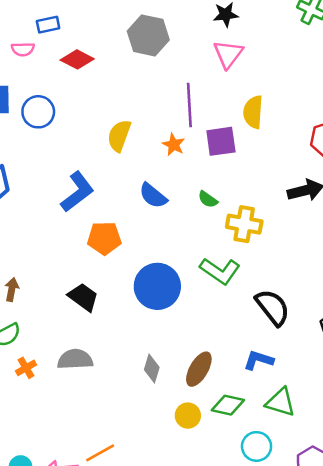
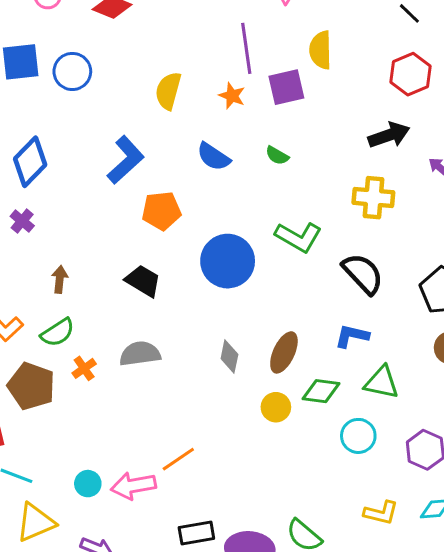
yellow cross: (244, 224) -> (373, 198), moved

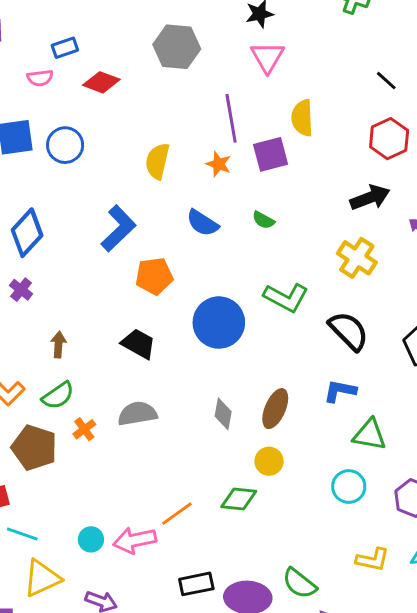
yellow cross: (373, 198) -> (357, 258), turned 30
green diamond: (321, 391) -> (239, 499), moved

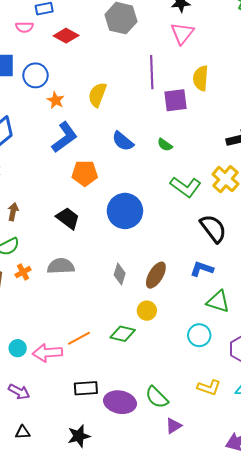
orange star: (219, 164) -> (56, 100), moved
green L-shape: (286, 298) -> (185, 187), moved

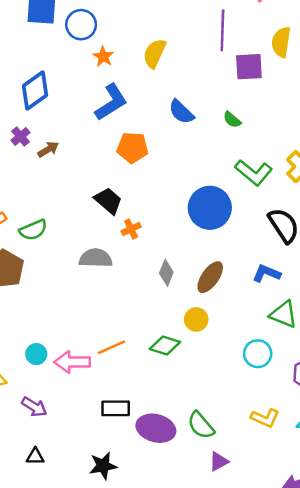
blue circle: (125, 211) -> (210, 208), moved
brown arrow: (13, 212) -> (48, 149), moved, turned 42
orange cross: (23, 272) -> (131, 229), moved

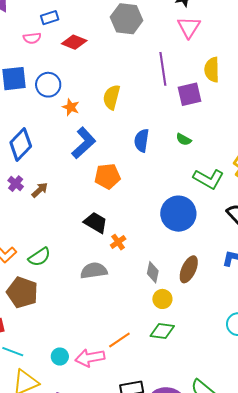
blue semicircle: (181, 112) -> (142, 140), turned 65
yellow circle: (196, 319) -> (162, 299), moved

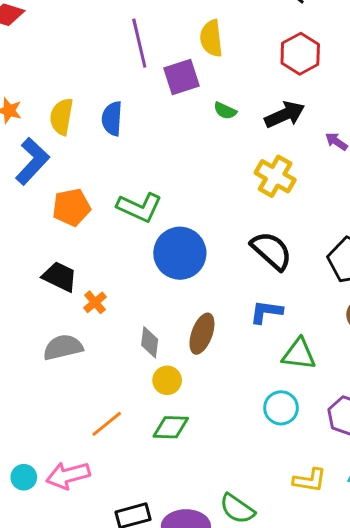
yellow semicircle: (112, 97) -> (62, 117), moved
green semicircle: (184, 139) -> (225, 111), moved
blue semicircle: (142, 140) -> (112, 119), moved
green L-shape: (209, 179) -> (139, 207), moved
orange line: (119, 340) -> (107, 424), moved

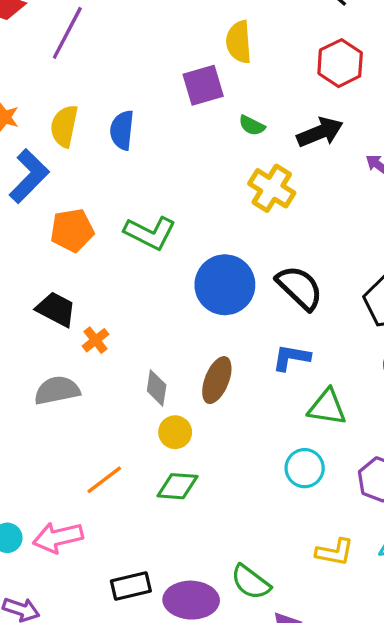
purple line: (139, 43) -> (67, 33), moved, turned 39
yellow cross: (275, 176) -> (272, 188), moved
blue circle: (180, 253) -> (225, 285), moved

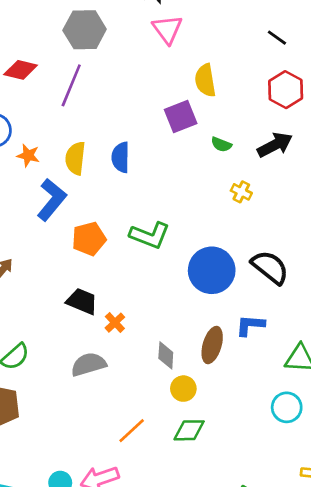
yellow cross: (272, 188) -> (241, 192), size x0.6
blue L-shape: (291, 358) -> (250, 325), moved

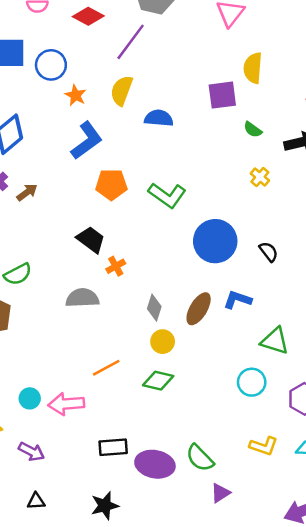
blue semicircle: (121, 157) -> (159, 118), turned 80
yellow semicircle: (75, 158) -> (122, 90), moved
black semicircle: (270, 267) -> (269, 252), size x0.6

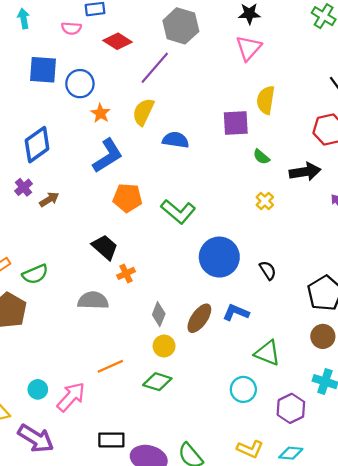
pink arrow: (66, 404) -> (71, 397), turned 132
purple arrow: (32, 452) -> (36, 438), size x1.5

